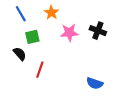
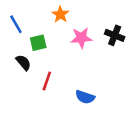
blue line: (21, 14) -> (16, 24), moved
blue semicircle: (95, 83) -> (85, 97), moved

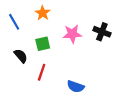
orange star: (60, 14) -> (43, 13), moved
green square: (38, 43) -> (43, 44), moved

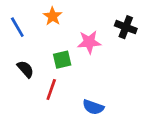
black cross: (102, 32) -> (126, 27), moved
green square: (43, 44) -> (62, 60), moved

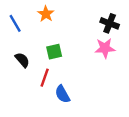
pink star: (89, 42) -> (105, 48), moved
blue semicircle: (93, 107) -> (62, 94), moved, turned 42

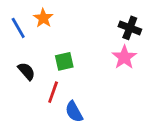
orange star: (46, 14) -> (43, 18), moved
pink star: (105, 48) -> (124, 57), turned -30

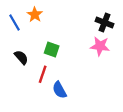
pink star: (124, 57) -> (100, 46), turned -30
green square: (64, 61) -> (52, 49), turned 32

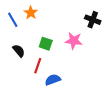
pink star: (100, 46) -> (74, 41), moved
blue semicircle: (59, 90) -> (53, 80), turned 98

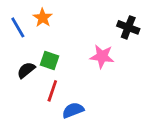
green square: (46, 44) -> (50, 61), moved
black semicircle: (19, 51) -> (26, 70), turned -88

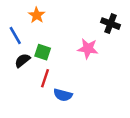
blue line: (18, 27) -> (15, 35), moved
blue semicircle: (73, 110) -> (63, 95), turned -144

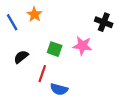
blue line: (15, 35) -> (12, 22), moved
green square: (43, 52) -> (55, 49), moved

